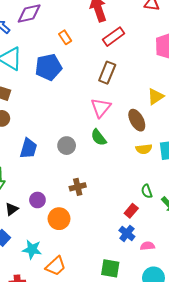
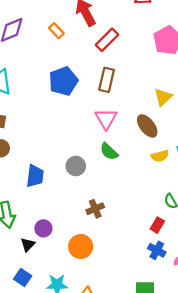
orange rectangle: (65, 37) -> (56, 31), moved
blue pentagon: (48, 67) -> (63, 81), moved
purple circle: (37, 200) -> (43, 228), moved

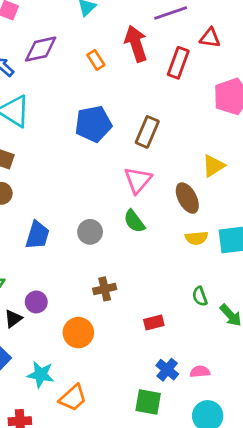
red rectangle: (107, 40) -> (178, 63), moved, turned -35
red rectangle: (157, 225) -> (154, 323), moved, turned 35
blue cross: (157, 250) -> (167, 370), moved

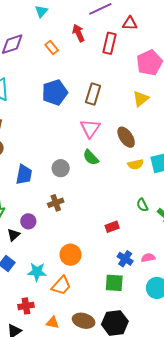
red arrow: (136, 44) -> (78, 33), size x0.7
yellow triangle: (213, 166) -> (141, 99), moved
brown cross: (105, 289) -> (56, 203), moved
orange circle: (78, 333) -> (71, 255), moved

